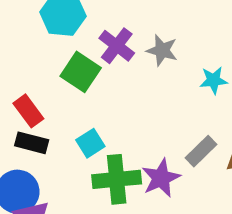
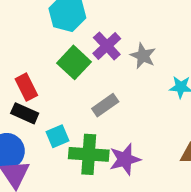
cyan square: (90, 143) -> (58, 136), moved
gray rectangle: (201, 151) -> (105, 105), moved

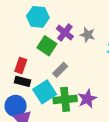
red rectangle: (26, 87) -> (21, 65), turned 56
gray rectangle: (105, 105) -> (60, 70), moved
cyan square: (58, 136) -> (45, 92), size x1.6

